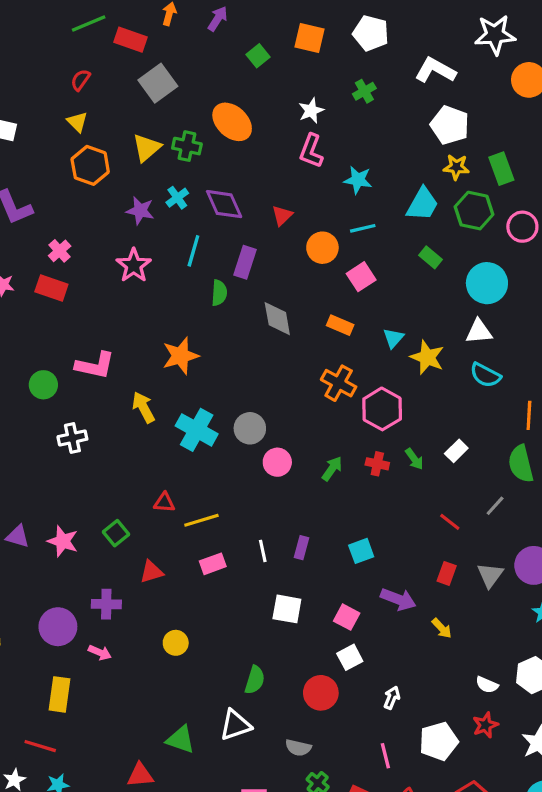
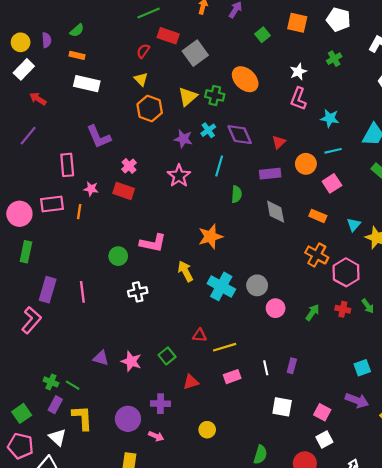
red rectangle: (131, 40) -> (168, 36), moved
purple rectangle: (245, 262) -> (270, 174), moved, turned 66
cyan square: (361, 551) -> (362, 368), moved

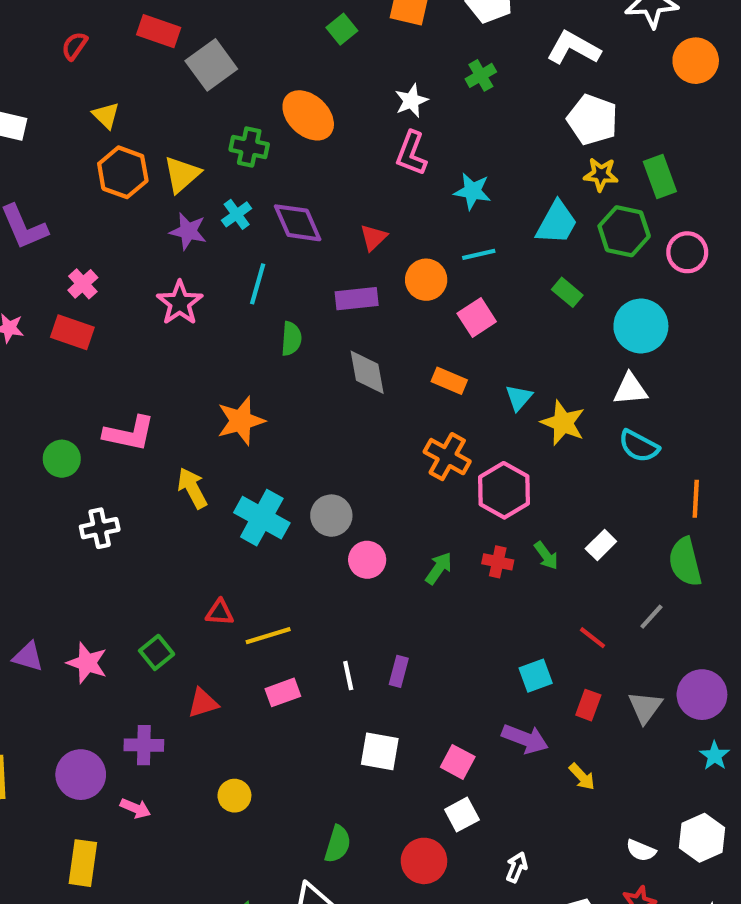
red semicircle: (143, 51) -> (74, 46), moved
yellow triangle: (188, 97) -> (182, 174), moved

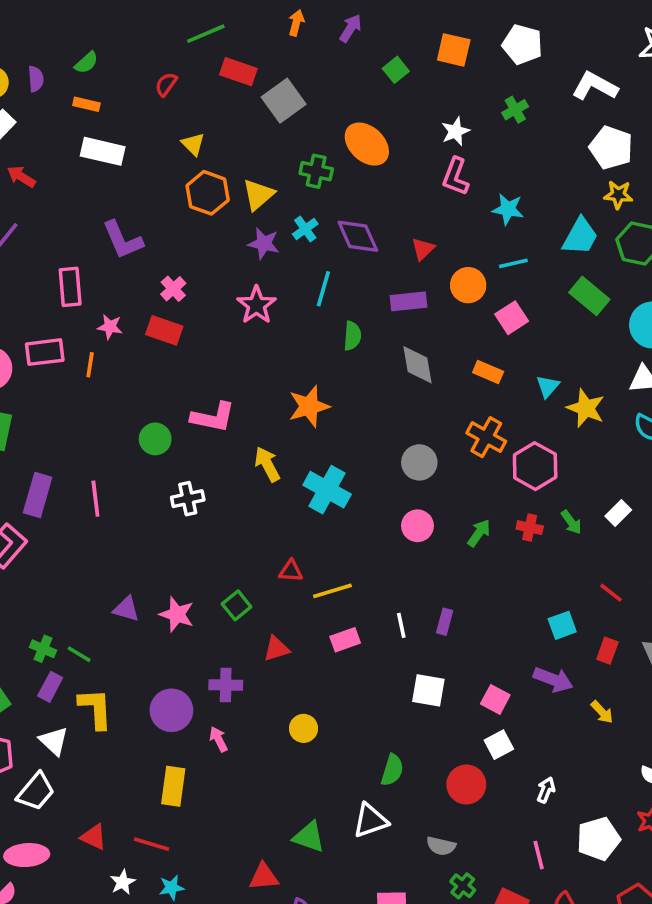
green rectangle: (567, 292) -> (589, 296), size x1.5
gray circle: (331, 516) -> (419, 462), moved
pink arrow: (135, 808) -> (218, 739), turned -140

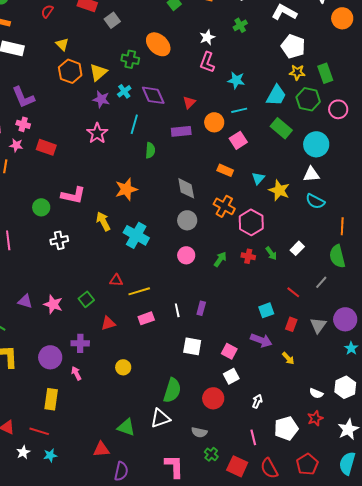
gray square: (284, 101) -> (112, 20), size x0.7
pink cross: (173, 289) -> (23, 124), moved, turned -32
gray diamond: (417, 365) -> (186, 188), moved
green semicircle: (392, 770) -> (172, 390), size x1.4

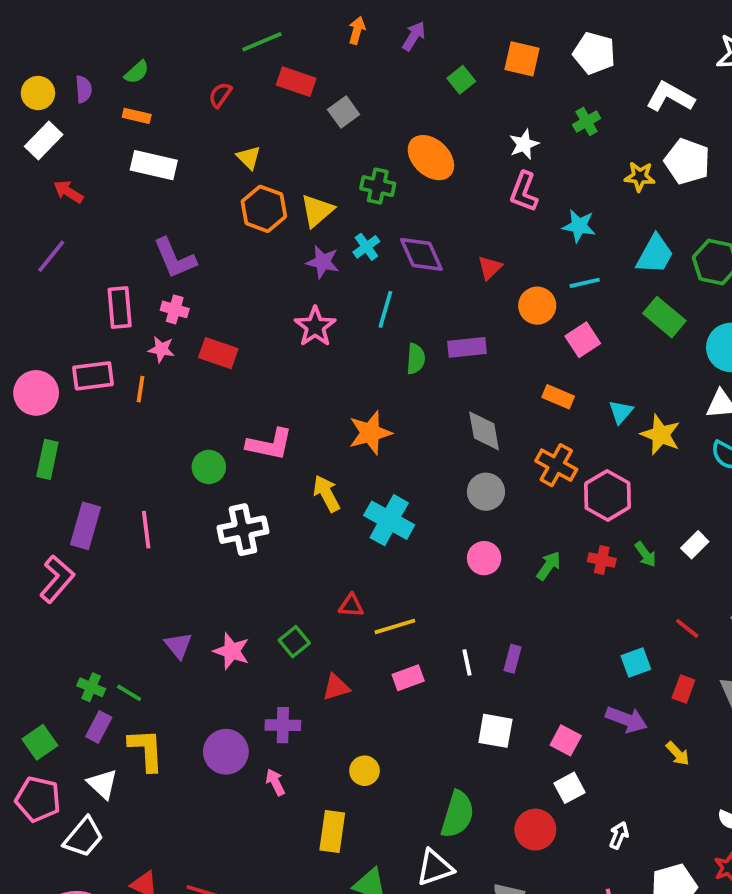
yellow star: (297, 72) -> (640, 177), moved
purple rectangle: (181, 131) -> (467, 347), moved
white cross: (59, 240) -> (243, 530), size x1.4
purple triangle: (25, 301) -> (178, 645), turned 35
yellow rectangle: (51, 399) -> (332, 831), moved

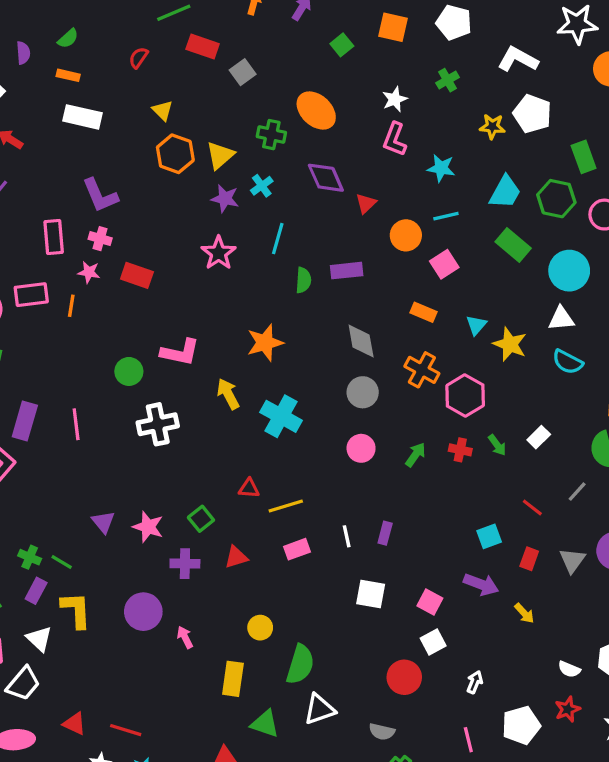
purple diamond: (421, 254) -> (326, 178), moved
purple cross: (283, 725) -> (185, 564), moved
green semicircle: (457, 814) -> (300, 664), moved

